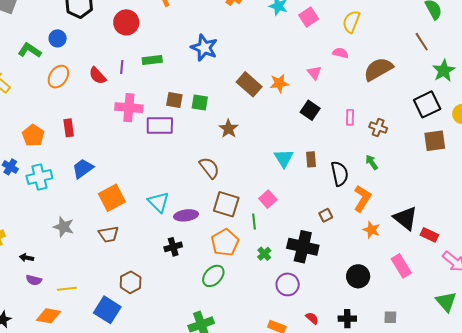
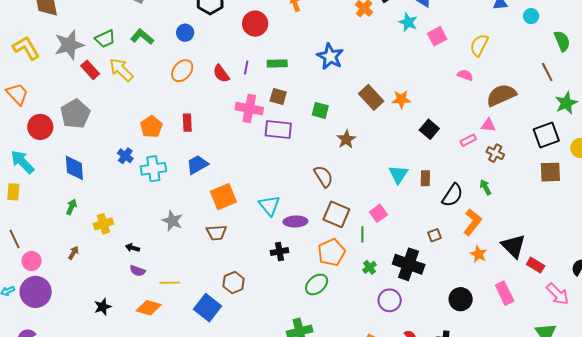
green L-shape: (30, 50) -> (142, 37), moved
pink triangle: (314, 73) -> (488, 125), moved, turned -49
brown square: (174, 100) -> (278, 97), moved
pink rectangle: (350, 117) -> (468, 140), turned 56
black semicircle: (340, 174) -> (452, 195), turned 40

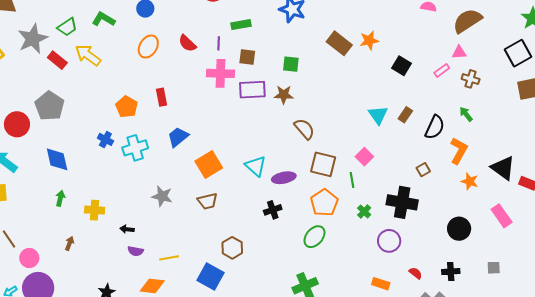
purple line: (246, 68) -> (219, 43), moved
brown star: (346, 139) -> (284, 95), moved, turned -30
brown rectangle: (425, 178) -> (405, 115), turned 42
yellow cross: (103, 224) -> (95, 210), turned 30

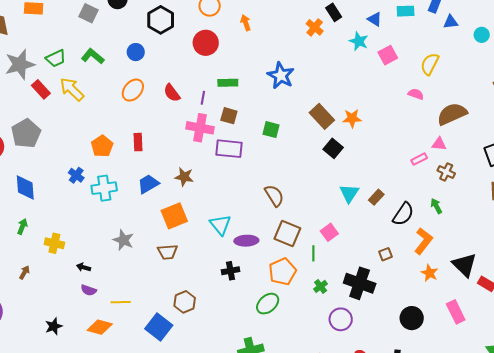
black square: (402, 66) -> (333, 148), moved
brown star: (284, 95) -> (184, 177), moved

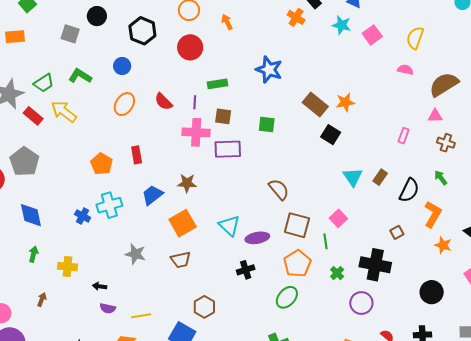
pink rectangle: (419, 159) -> (404, 136), moved, turned -35
blue cross: (76, 175) -> (83, 216), moved

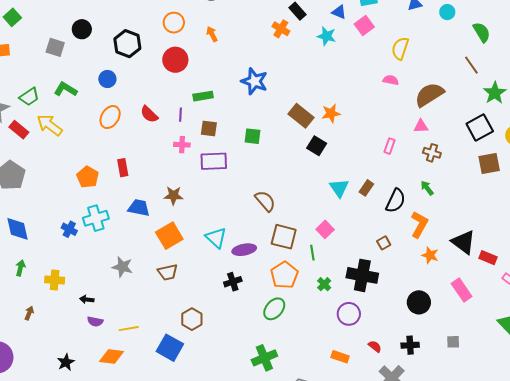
pink square: (372, 35) -> (364, 25), moved
pink cross: (196, 132) -> (182, 145), size x0.6
blue trapezoid: (152, 195) -> (139, 208), turned 50

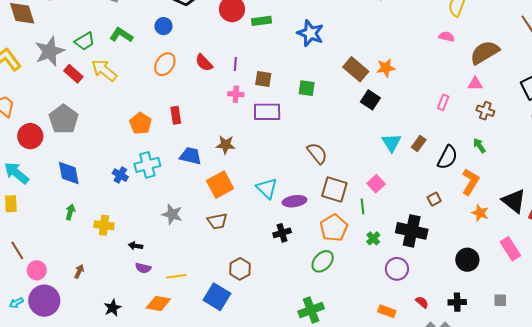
green rectangle: (203, 96) -> (262, 21), moved
brown arrow: (29, 313) -> (79, 271), moved

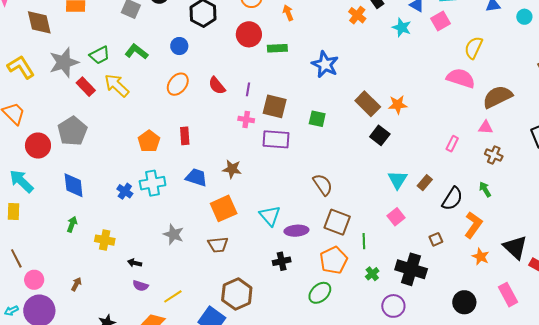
pink semicircle: (447, 37) -> (461, 78), size x1.8
brown square: (263, 79) -> (275, 106), size x1.4
pink square: (376, 184) -> (396, 217), moved
brown hexagon: (240, 269) -> (237, 294), size x1.4
yellow line: (176, 276) -> (173, 296), turned -30

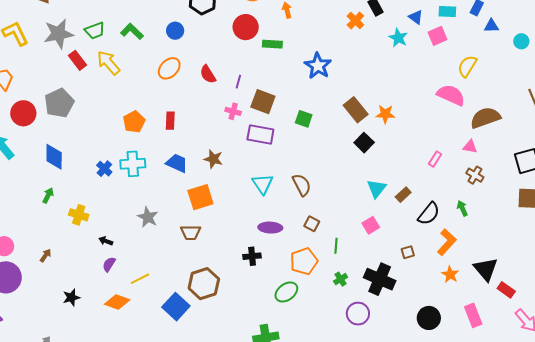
cyan triangle: (270, 216) -> (263, 184), moved
brown square: (337, 222) -> (312, 224), size x0.6
purple semicircle: (140, 286) -> (109, 264), turned 98

